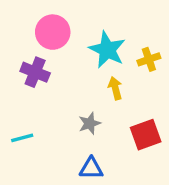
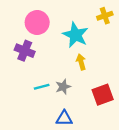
yellow cross: (149, 59) -> (105, 16), moved
cyan line: (22, 138) -> (42, 87), moved

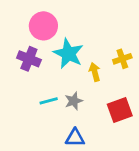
yellow cross: (105, 16) -> (122, 59), moved
cyan star: (75, 35) -> (68, 54), moved

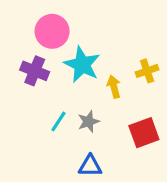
cyan line: (49, 101) -> (58, 122), turned -42

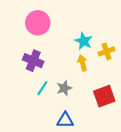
cyan star: (82, 65) -> (84, 41), moved, size x0.7
purple cross: (35, 71) -> (33, 61), moved

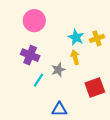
yellow cross: (107, 51) -> (97, 38), moved
gray star: (64, 88) -> (58, 70), moved

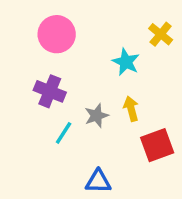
yellow cross: (97, 38) -> (161, 34), moved, turned -32
yellow arrow: (75, 57) -> (131, 109), moved

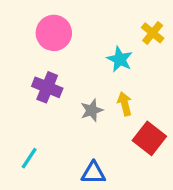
cyan line: (64, 133) -> (29, 158), moved
red square: (157, 145) -> (149, 138), turned -32

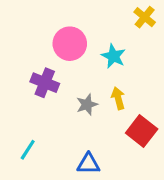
pink circle: (54, 33) -> (70, 44), moved
yellow cross: (153, 33) -> (145, 17), moved

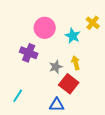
yellow cross: (145, 17) -> (93, 23), moved
red square: (142, 131) -> (69, 84), moved

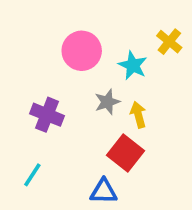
purple cross: (29, 53) -> (47, 115), moved
gray star: (56, 67) -> (107, 102), moved

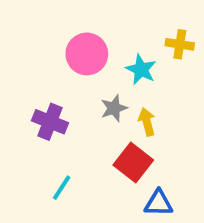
yellow cross: (169, 42) -> (180, 44), turned -30
cyan line: (32, 175) -> (62, 188), moved
blue triangle: (104, 191) -> (158, 203), moved

